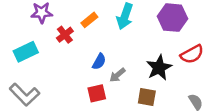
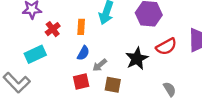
orange rectangle: (89, 20) -> (81, 27), moved, turned -48
cyan rectangle: (26, 52) -> (35, 54), moved
brown square: (147, 97) -> (113, 85), moved

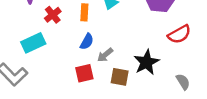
black star: (137, 59) -> (146, 62), moved

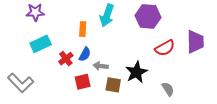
red cross: (53, 15) -> (66, 59), moved
cyan rectangle: (33, 43) -> (41, 44), moved
gray arrow: (105, 55) -> (101, 66), turned 48

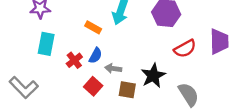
orange rectangle: (83, 29) -> (93, 27), turned -64
cyan rectangle: (41, 44) -> (46, 44), turned -54
red square: (83, 82) -> (93, 86), turned -35
gray semicircle: (168, 89) -> (189, 94), size x1.5

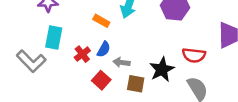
red semicircle: (185, 49) -> (194, 55), moved, turned 35
gray L-shape: (24, 87) -> (31, 61), moved

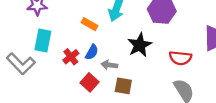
black star: (162, 69) -> (140, 45), moved

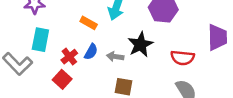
gray arrow: (109, 65) -> (115, 57), moved
red square: (89, 82) -> (62, 79), moved

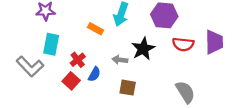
blue semicircle: (91, 52) -> (94, 74), moved
red semicircle: (183, 58) -> (183, 44), moved

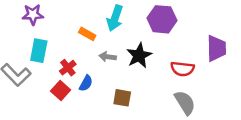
red semicircle: (183, 44) -> (183, 69), moved
gray arrow: (120, 60) -> (108, 57), moved

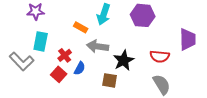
black star: (139, 56) -> (124, 60), moved
gray arrow: (108, 57) -> (98, 46), size x1.5

